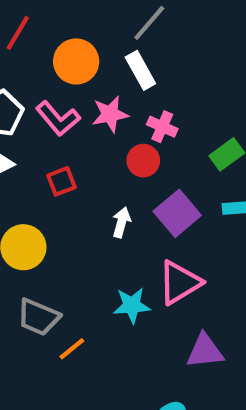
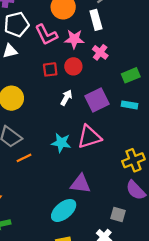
red circle: (143, 161) -> (73, 66), moved
red square: (62, 181) -> (50, 69), moved
purple triangle: (205, 351) -> (80, 184), moved

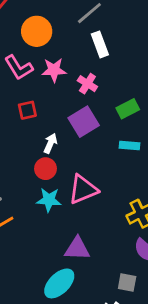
white rectangle: (96, 20) -> (100, 44), moved
red circle: (73, 66) -> (46, 169), moved
purple square: (97, 100) -> (84, 122), moved

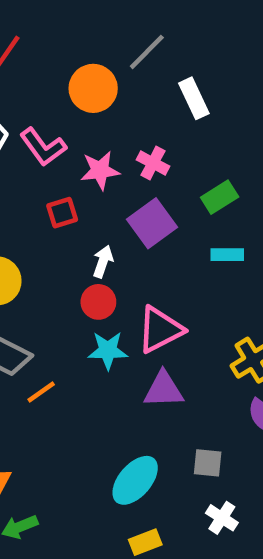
orange circle: (37, 31) -> (93, 88), moved
white rectangle: (100, 44) -> (194, 98), moved
pink star: (54, 70) -> (100, 170), moved
purple triangle: (77, 249) -> (163, 390), moved
gray square: (127, 283) -> (208, 463), moved

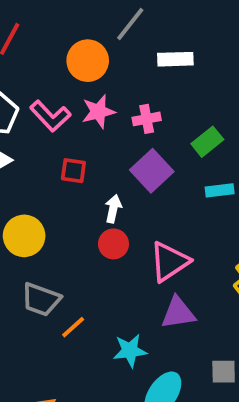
white rectangle: (194, 98) -> (175, 59), turned -60
pink cross: (153, 163) -> (147, 119), turned -32
pink star: (100, 170) -> (98, 112), moved
red square: (62, 213) -> (73, 171), turned 32
cyan star: (108, 350) -> (130, 351), moved

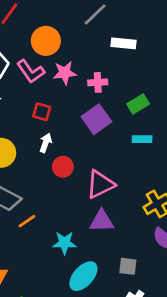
orange circle: (88, 61) -> (46, 41), moved
white arrow: (113, 209) -> (46, 143), moved

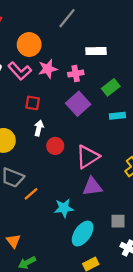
white rectangle: (123, 43) -> (96, 51), moved

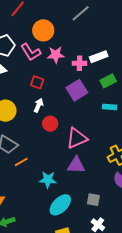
white rectangle: (96, 51) -> (99, 57), moved, turned -30

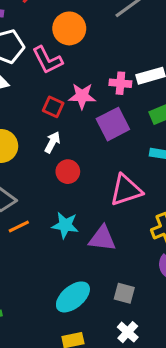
pink star: (56, 55) -> (82, 96), moved
pink triangle: (77, 138) -> (126, 190), moved
cyan star: (48, 180) -> (65, 225), moved

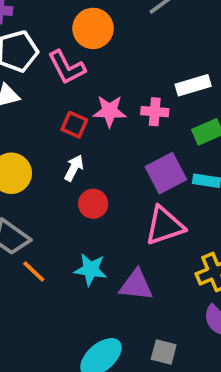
pink cross: (120, 83) -> (155, 112), moved
purple square: (113, 124) -> (166, 173), moved
orange line: (19, 226) -> (34, 272), turned 70

